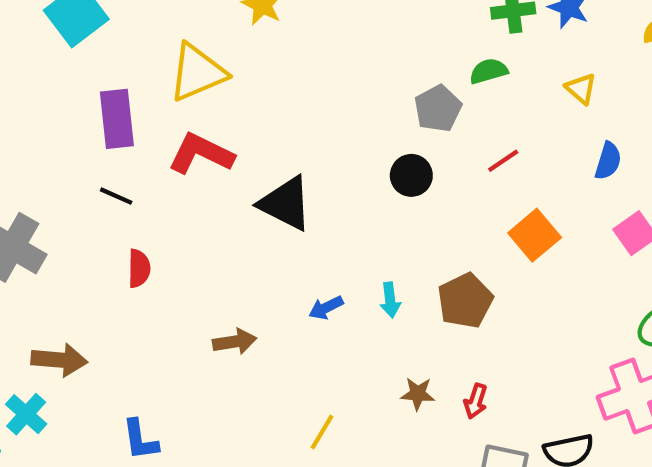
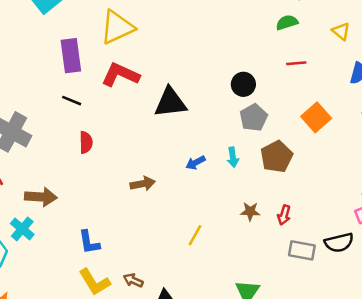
gray pentagon: (438, 108) -> (254, 118), moved
red line: (503, 161) -> (296, 63), moved, turned 30
black triangle: (286, 204) -> (170, 102), turned -32

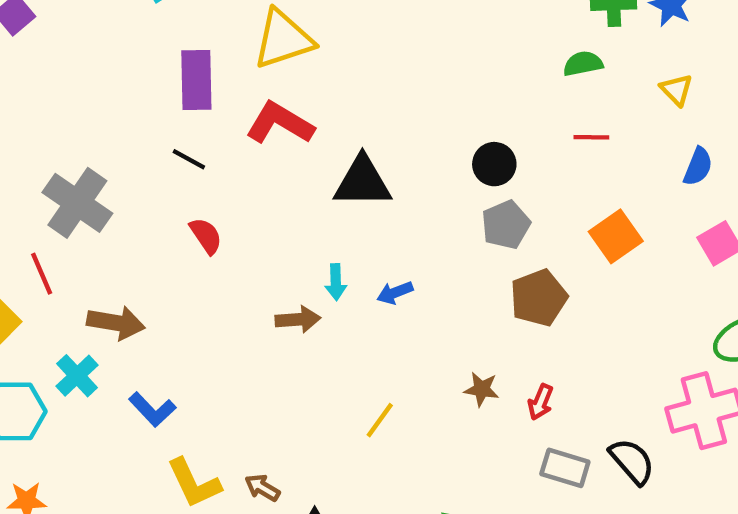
red semicircle: (86, 142) -> (206, 236), turned -40
cyan arrow: (233, 157) -> (336, 282), moved
blue L-shape: (89, 242) -> (152, 409), moved, turned -40
black semicircle: (339, 243) -> (632, 461), turned -124

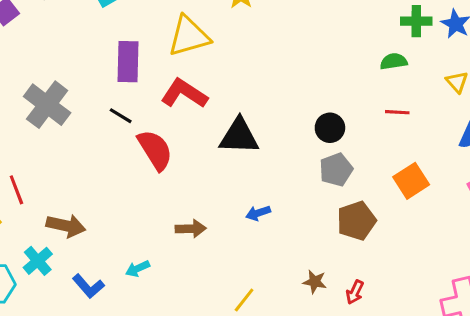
gray cross: (77, 203) -> (47, 105), moved
red semicircle: (206, 236) -> (155, 150), moved, size x1.6
cyan arrow: (336, 282) -> (138, 269), moved, turned 65

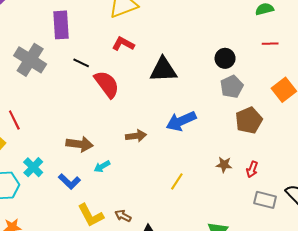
purple rectangle: (128, 62) -> (61, 25), moved
red L-shape: (184, 94) -> (123, 44), size x0.7
blue arrow: (258, 213) -> (181, 121), size x1.8
brown arrow: (66, 226) -> (80, 144), moved

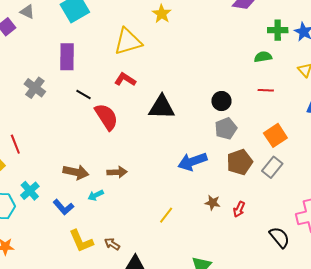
gray cross: (30, 60) -> (35, 88), size x0.7
blue arrow: (181, 121) -> (192, 161), moved
brown arrow: (136, 136) -> (117, 172), moved
gray rectangle: (265, 200) -> (272, 167), moved, turned -70

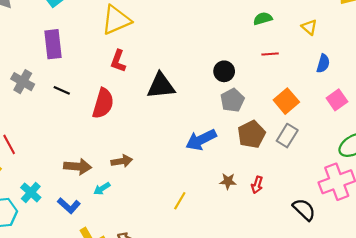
red L-shape: (125, 80) -> (118, 61), turned -95
black line: (83, 95) -> (62, 90), moved
red semicircle: (106, 117) -> (103, 103), turned 56

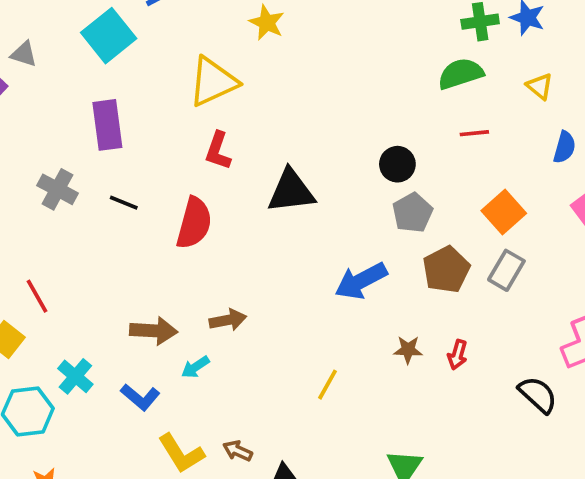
green semicircle: (263, 19) -> (461, 74), size x1.4

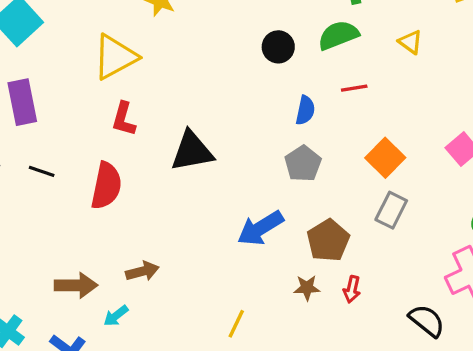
blue semicircle: (564, 147) -> (305, 110), moved
black circle: (397, 164) -> (278, 47), moved
brown pentagon: (446, 270) -> (328, 240), moved

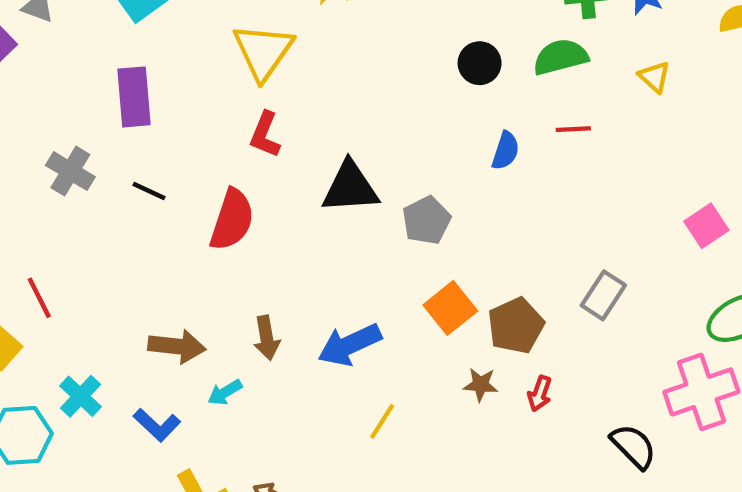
yellow triangle: (115, 57) -> (263, 51), turned -33
orange square: (385, 158) -> (450, 308), moved
gray pentagon: (303, 164) -> (427, 220), moved
blue arrow: (260, 228) -> (350, 345), moved
brown arrow: (142, 271) -> (267, 338), turned 88

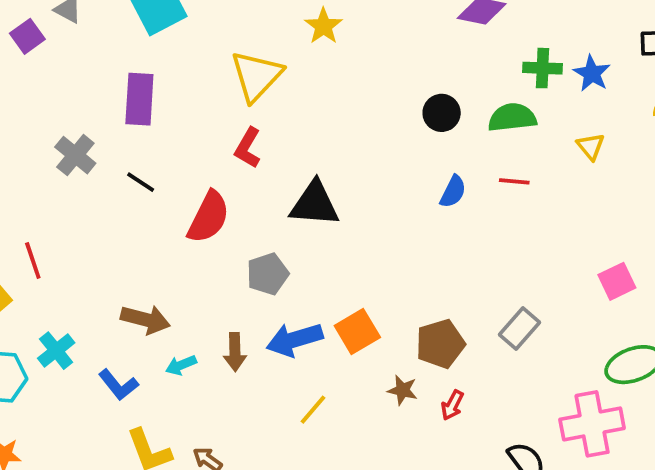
gray pentagon: (427, 220) -> (268, 274), moved
orange square: (450, 308) -> (357, 331), moved
brown arrow: (267, 338) -> (235, 352), moved

